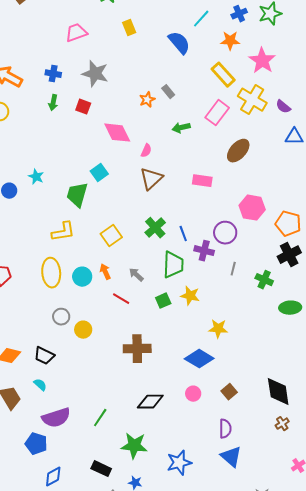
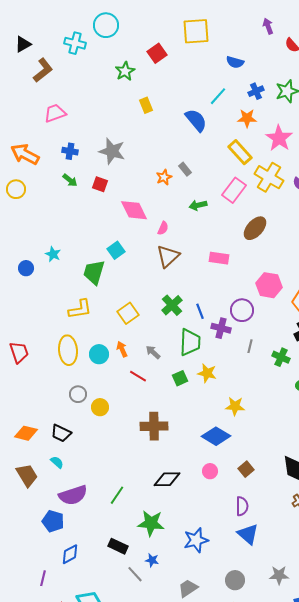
pink trapezoid: (76, 33) -> (55, 113), moved
green arrow: (53, 103) -> (70, 180), turned -63

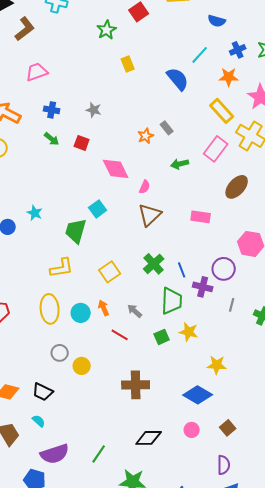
gray star: (112, 151) -> (94, 110), size x0.6

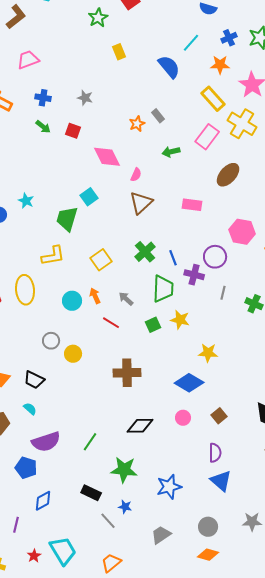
yellow ellipse: (50, 309) -> (25, 290), moved

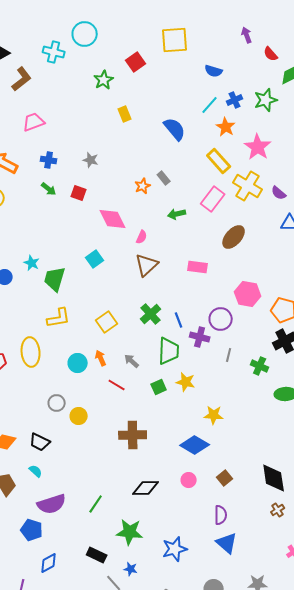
cyan line: (191, 43) -> (210, 105), moved
orange star: (220, 65) -> (226, 127), turned 30
green trapezoid: (67, 219) -> (55, 279), moved

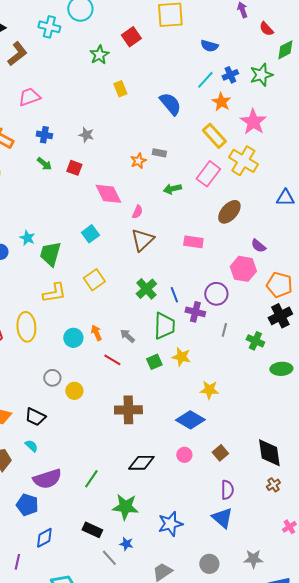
gray rectangle: (164, 178) -> (159, 153), turned -40
purple semicircle: (279, 193) -> (258, 246), moved
yellow square: (107, 322) -> (94, 280), moved
purple semicircle: (221, 515) -> (227, 490), moved

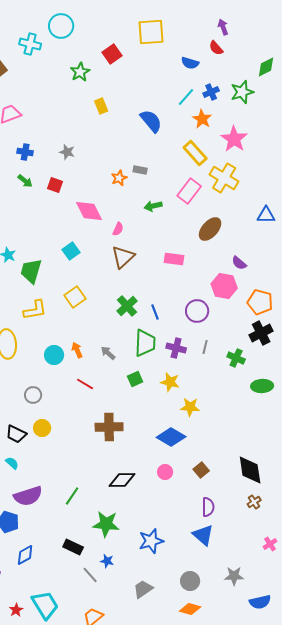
red semicircle: (266, 29) -> (216, 48), moved
purple cross: (195, 312) -> (176, 348), moved
yellow star: (181, 357) -> (170, 382), moved
red line: (112, 360) -> (85, 384), moved
yellow circle: (74, 391) -> (42, 428), moved

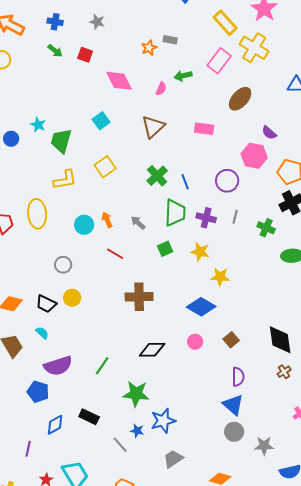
pink semicircle: (118, 229) -> (161, 89), moved
blue star: (151, 541) -> (163, 421), moved
black rectangle: (73, 547) -> (89, 417), moved
gray circle: (190, 581) -> (234, 432), moved

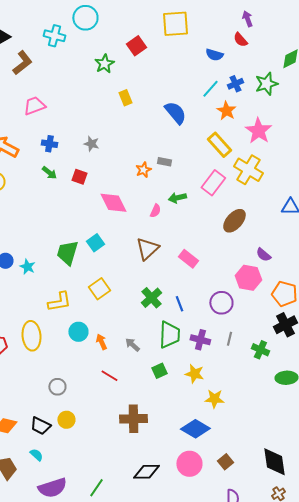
cyan star: (38, 125) -> (27, 267), moved
pink rectangle: (204, 129) -> (188, 259), moved, turned 30
green trapezoid: (61, 141) -> (67, 253), moved
cyan circle: (84, 225) -> (78, 332), moved
pink circle: (195, 342) -> (189, 464), size x1.6

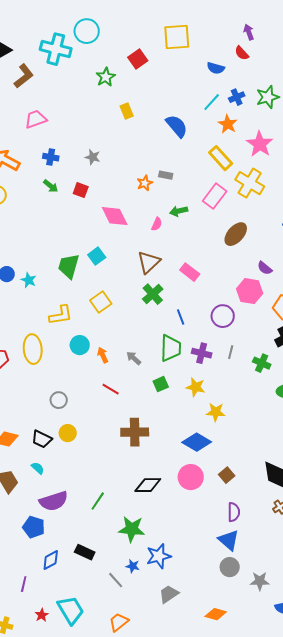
cyan cross: (54, 36) -> (56, 49), size x1.4
green cross: (151, 298) -> (153, 294), moved

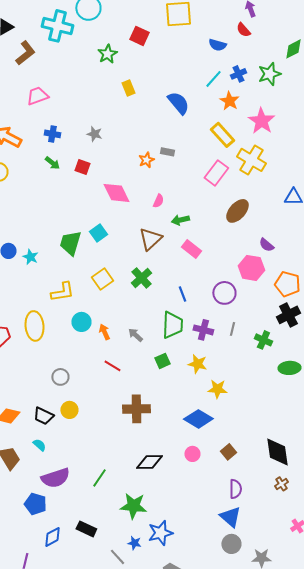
red square: (138, 59) -> (139, 36), turned -30
green arrow: (179, 211) -> (180, 220), moved
green cross: (153, 294) -> (141, 278), moved
pink circle: (191, 477) -> (192, 454), size x0.6

